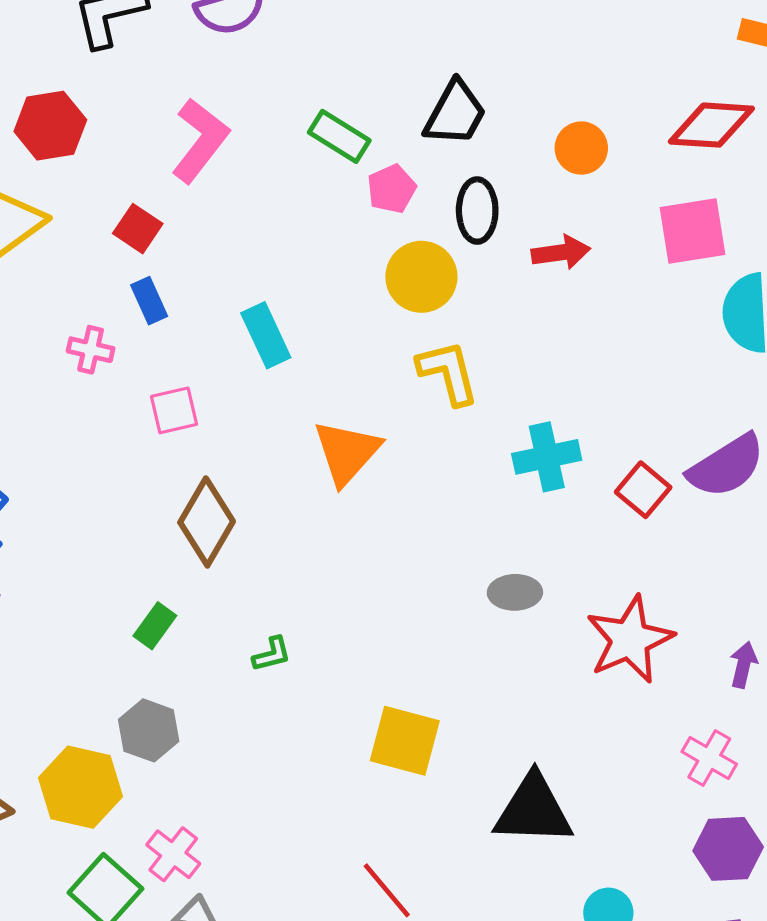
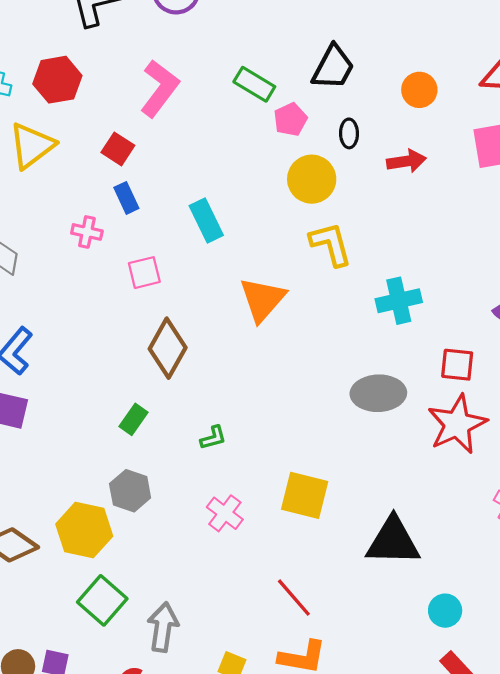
black ellipse: (477, 210) -> (349, 133), size x0.7
red square: (643, 490) -> (457, 365), moved, turned -33
gray ellipse: (515, 592) -> (378, 393), size x1.5
pink cross: (173, 854) -> (225, 513), moved

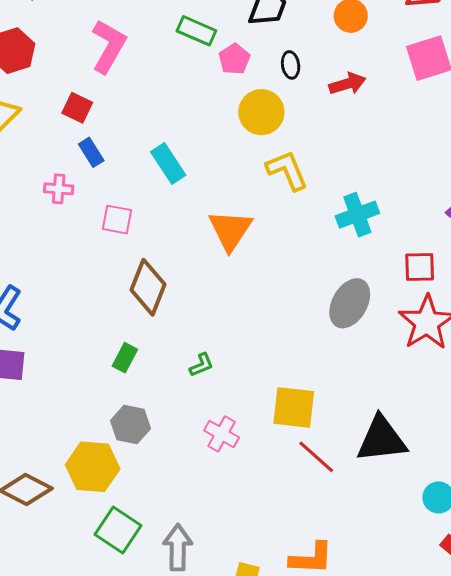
pink square: (144, 273) -> (117, 220), turned 32
gray ellipse: (378, 393) -> (350, 303), turned -51
red line: (294, 598) -> (316, 457), moved

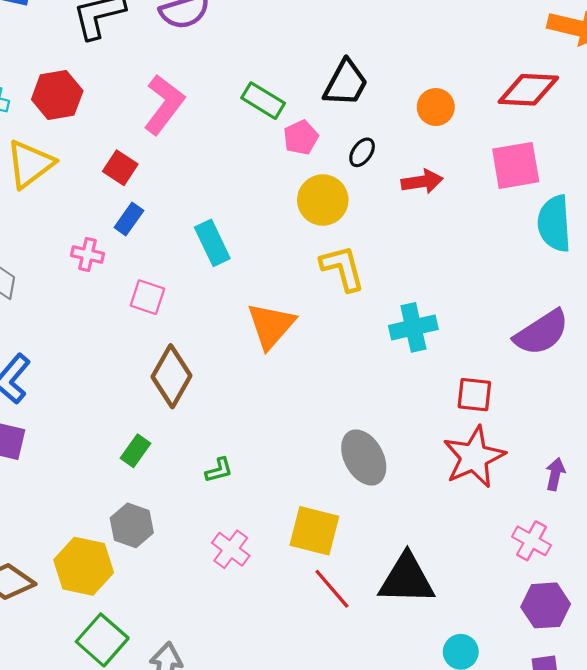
black ellipse: (291, 65) -> (362, 152), turned 36
blue rectangle: (91, 152) -> (129, 219), turned 60
gray ellipse: (350, 303) -> (364, 457), moved, turned -66

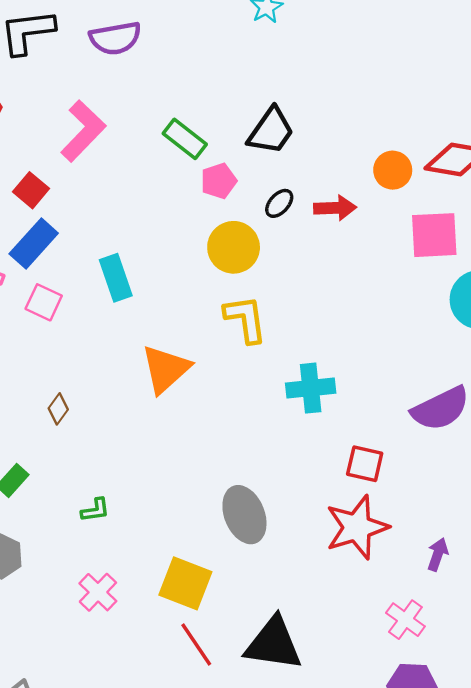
orange circle: (436, 107) -> (393, 170), moved
red arrow: (422, 182) -> (335, 208), moved
blue rectangle: (129, 219) -> (34, 243), size x1.5
pink square: (147, 297) -> (44, 302), moved
brown diamond: (172, 376) -> (58, 409), size x0.5

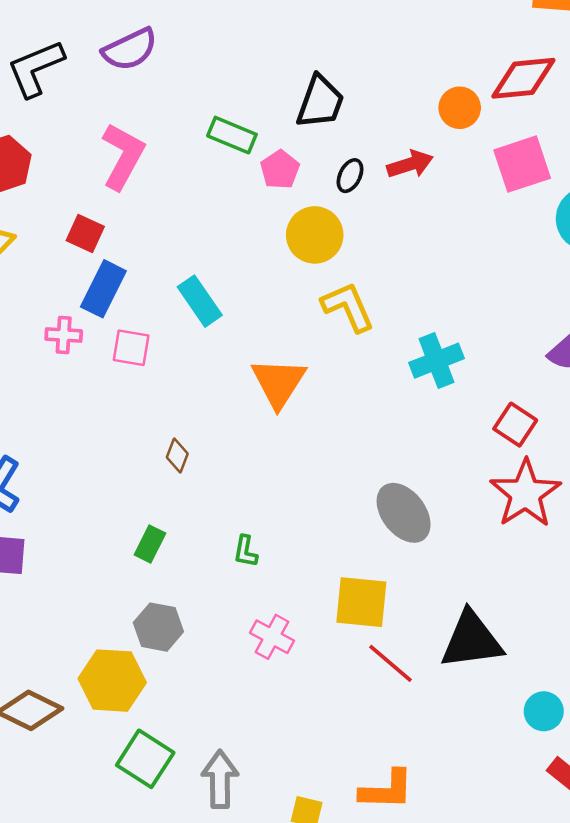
red square: (365, 464) -> (515, 425), turned 36
green L-shape: (95, 510) -> (246, 551), turned 124

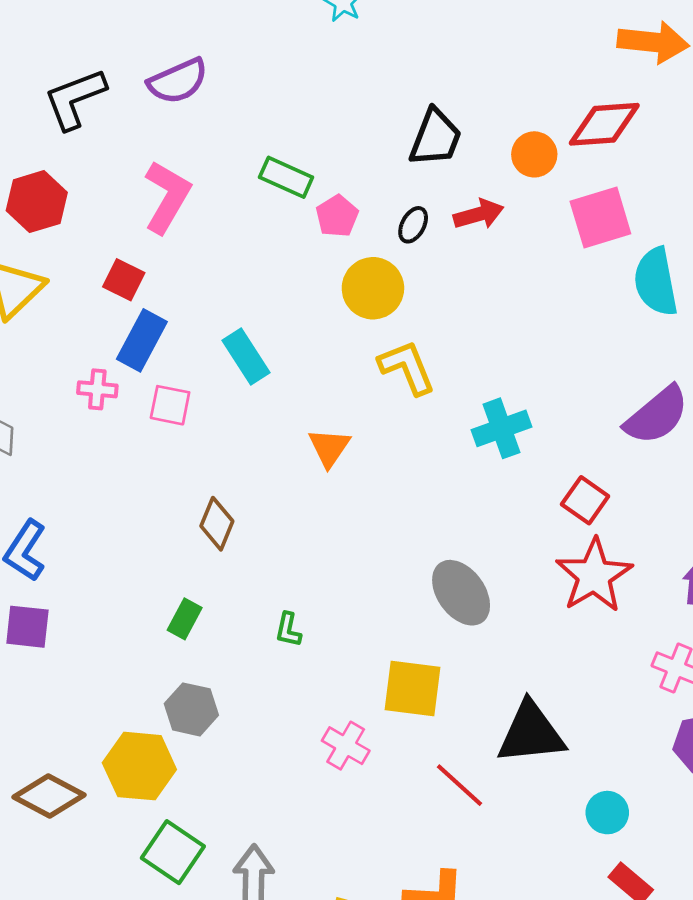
black trapezoid: (320, 102) -> (435, 138), moved
orange triangle: (279, 383) -> (329, 448), size x0.7
brown diamond: (177, 456) -> (217, 524), size x1.4
pink cross: (272, 637) -> (346, 746), moved
red line: (391, 663) -> (459, 785), moved

